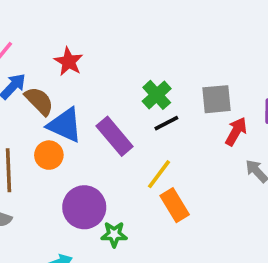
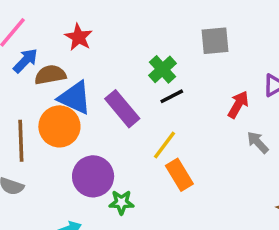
gray square: (216, 99) -> (215, 41), moved
brown semicircle: (39, 101) -> (50, 75), turned -56
orange circle: (49, 155) -> (59, 126), size x1.5

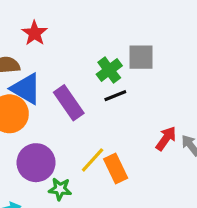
gray square: (215, 41) -> (141, 57), moved
red arrow: (238, 105) -> (166, 139), moved
yellow line: (165, 145) -> (93, 160), moved

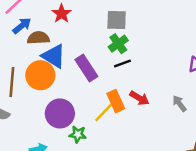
gray square: (141, 57) -> (117, 20), moved
red arrow: (166, 139) -> (139, 98), moved, turned 84
orange rectangle: (116, 169) -> (116, 101), moved

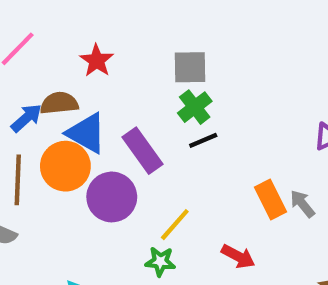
blue arrow: (22, 26) -> (26, 118), moved
red arrow: (139, 98) -> (238, 256), moved
orange rectangle: (116, 101) -> (270, 199), moved
purple circle: (60, 113) -> (112, 197), moved
green star: (78, 134) -> (160, 261), moved

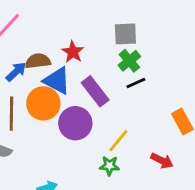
red star: (97, 61) -> (73, 52), moved

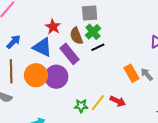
brown semicircle: (38, 61) -> (76, 36), moved, turned -102
orange circle: (43, 103) -> (36, 75), moved
yellow line: (118, 141) -> (98, 103), moved

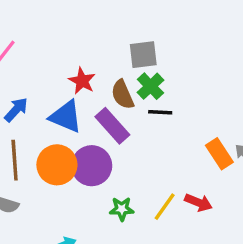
black line: (98, 47) -> (160, 112), turned 32
green star: (81, 106) -> (122, 209), moved

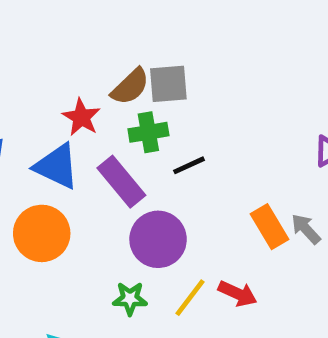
green cross: (150, 86) -> (148, 132), moved, turned 32
brown semicircle: (123, 95) -> (130, 87), moved, turned -112
black line: (160, 112) -> (189, 165), turned -30
purple circle: (92, 166) -> (158, 239), moved

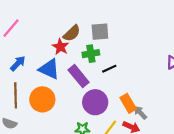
brown semicircle: (130, 87) -> (72, 33), moved
orange rectangle: (270, 227) -> (128, 103), moved
gray arrow: (306, 229) -> (140, 113), moved

